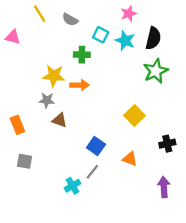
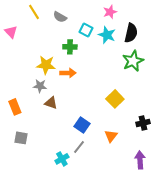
pink triangle: (13, 37) -> (11, 32), turned 32
orange triangle: (130, 159) -> (111, 136), turned 48

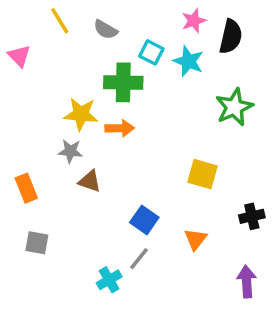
black semicircle: (131, 33) -> (231, 37), moved
green cross: (70, 47) -> (123, 82), size x1.5
yellow square: (115, 99) -> (203, 174), turned -30

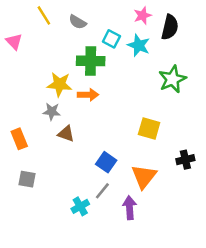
orange triangle: (195, 239) -> (144, 177), size x1.5
purple arrow: (247, 282) -> (130, 208), moved

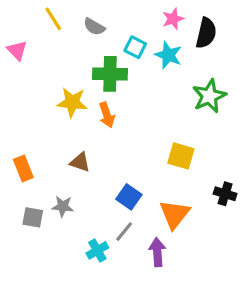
orange arrow: (88, 95) -> (107, 115), turned 72
gray star: (52, 112) -> (63, 206), moved
black cross: (185, 160) -> (225, 194), turned 30

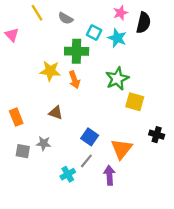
green star: (209, 96) -> (117, 79), moved
yellow square: (181, 156) -> (135, 102), moved

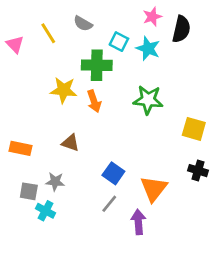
yellow line: (37, 13) -> (48, 33), moved
green star: (117, 79) -> (148, 100), turned 30
yellow square: (135, 102) -> (194, 129), moved
orange rectangle: (16, 117) -> (21, 148), turned -56
cyan cross: (68, 174) -> (45, 211), moved, turned -32

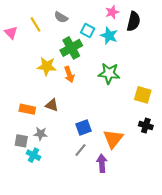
green cross: (97, 65) -> (71, 48), turned -30
orange rectangle: (21, 148) -> (27, 109), moved
blue square: (113, 173) -> (84, 128), turned 35

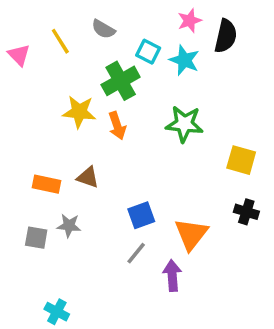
cyan cross: (33, 155) -> (57, 312), moved

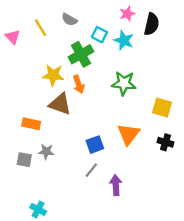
brown triangle: (88, 177) -> (60, 104), moved, size x1.5
orange triangle: (191, 234) -> (128, 134), moved

